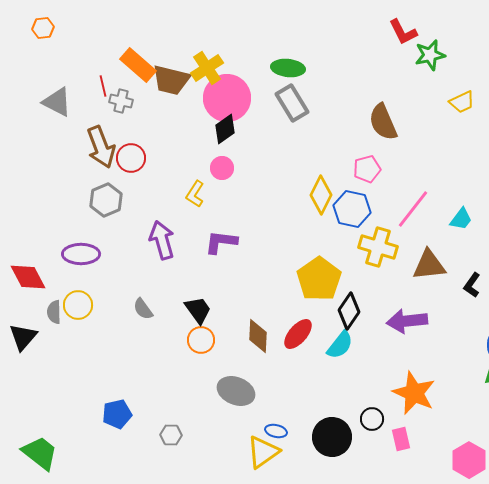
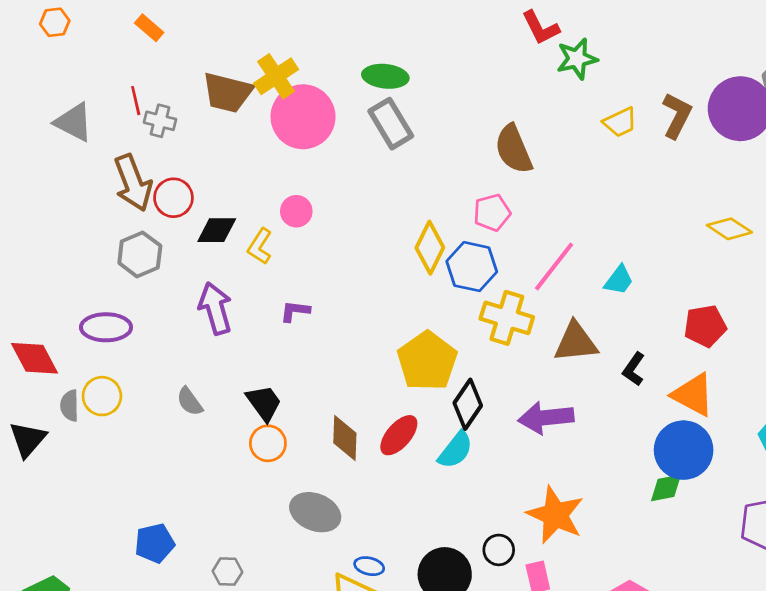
orange rectangle: (138, 65) -> (149, 28), moved, size x0.6
black diamond: (225, 129) -> (217, 230), moved, turned 36
purple L-shape: (221, 242) -> (295, 311), size x0.7

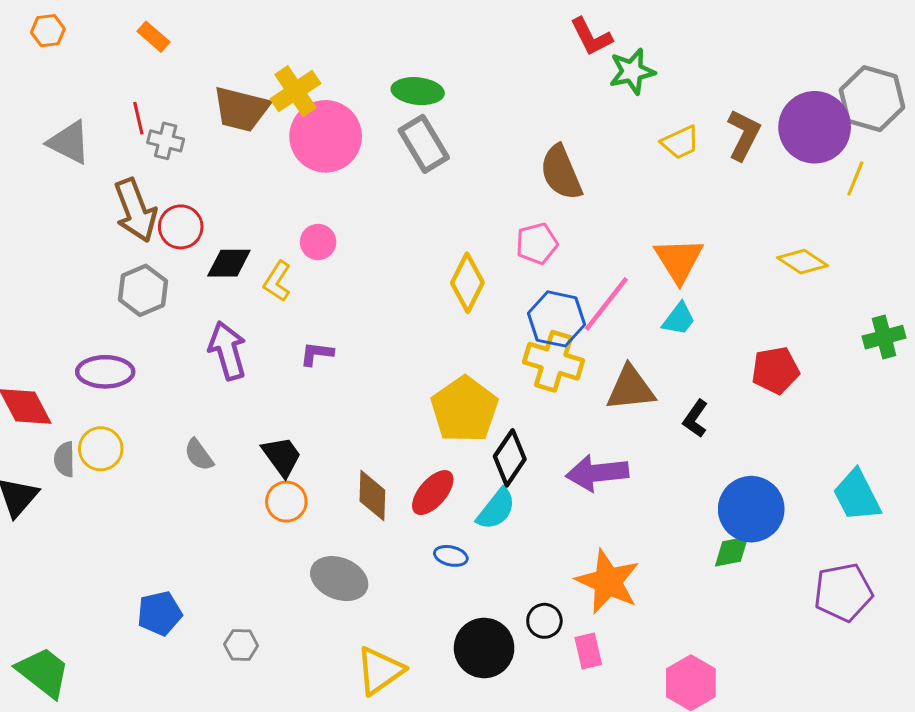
blue hexagon: (472, 267) -> (557, 319), moved
orange triangle: (693, 395) -> (679, 260), moved, turned 30
blue ellipse: (369, 566) -> (451, 556), moved

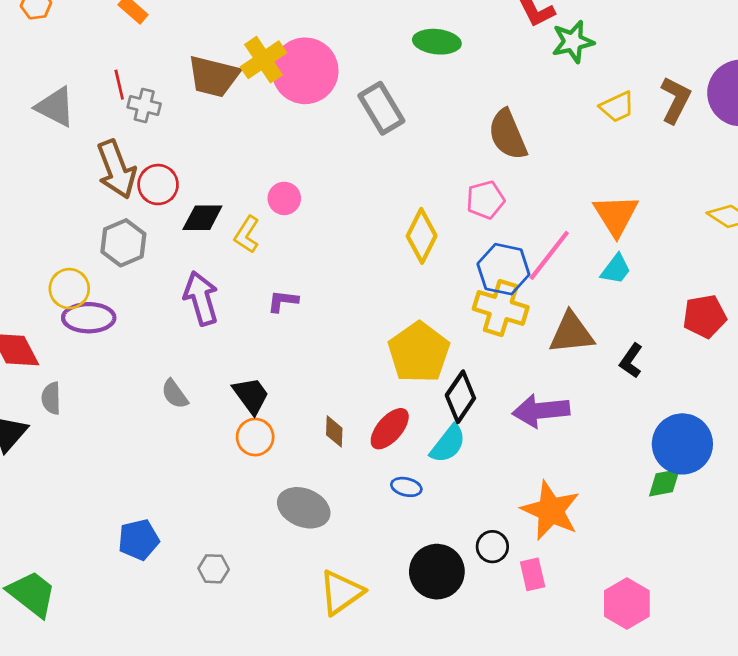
green ellipse: (418, 91) -> (437, 42), moved
pink circle: (326, 136) -> (305, 71), moved
yellow circle: (101, 449) -> (69, 289), moved
brown diamond: (372, 496) -> (334, 431), size x0.7

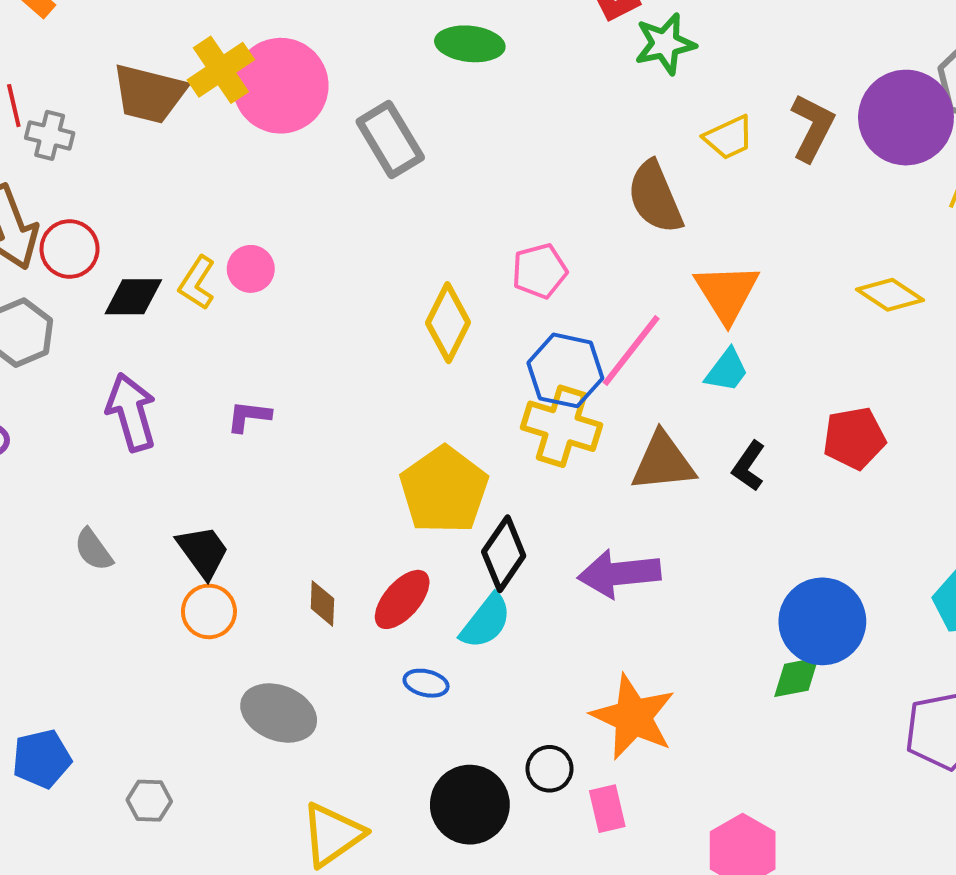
brown semicircle: (508, 135) -> (655, 197), moved
yellow L-shape: (247, 234) -> (197, 283), moved
black L-shape: (631, 361) -> (749, 466), moved

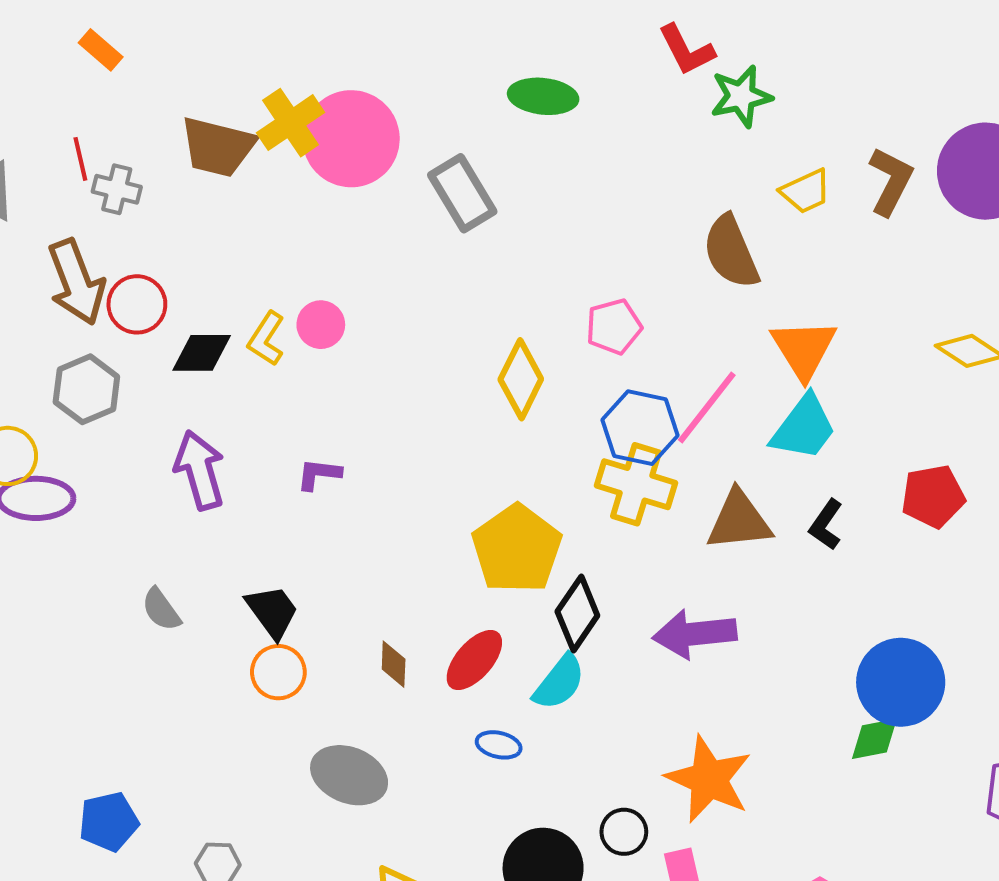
cyan trapezoid: (727, 370) -> (804, 428), size x1.5

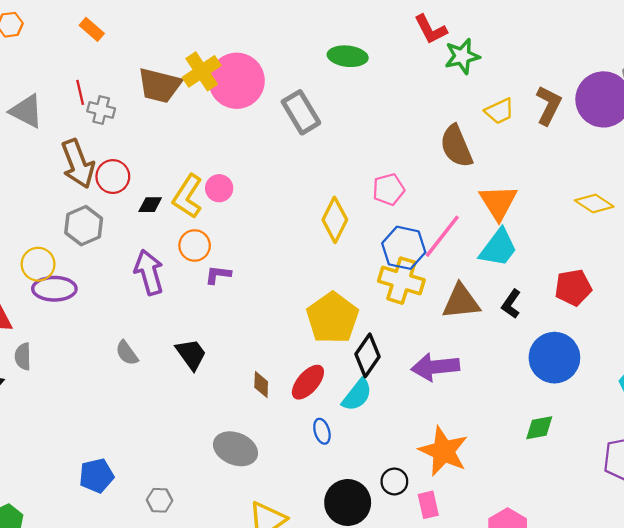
yellow L-shape: (266, 339) -> (188, 196), size x1.4
black diamond: (202, 353) -> (150, 205), size x0.7
orange circle: (278, 672) -> (195, 245), moved
blue circle: (901, 682) -> (554, 358), moved
blue ellipse: (499, 745) -> (322, 431), turned 60

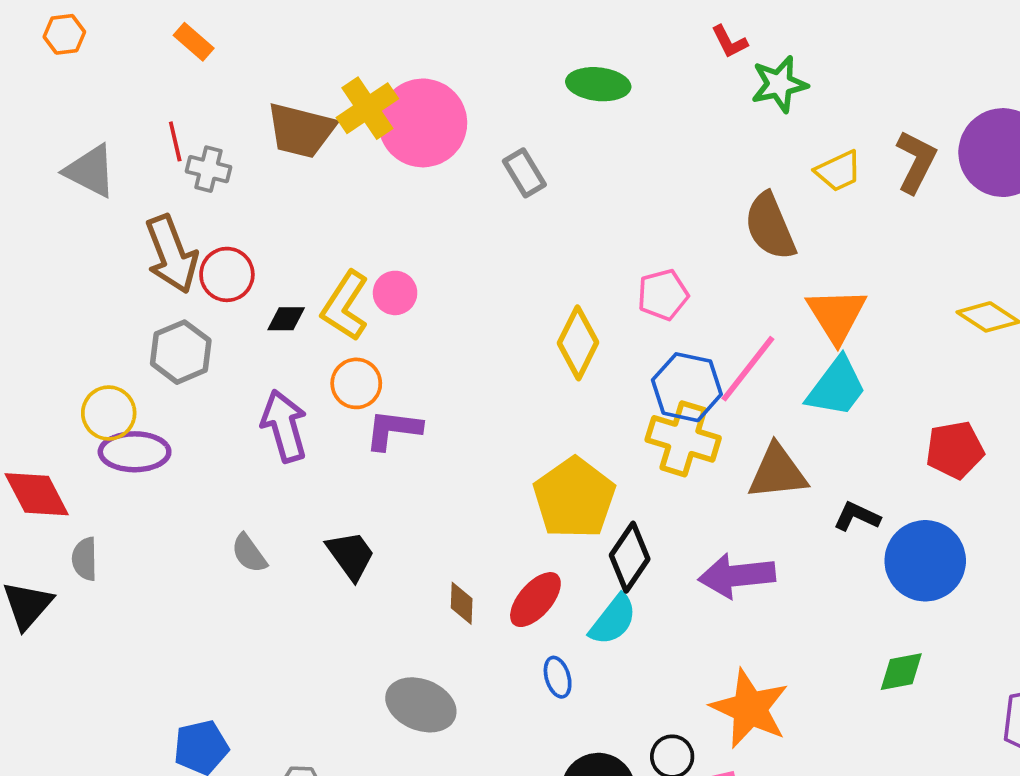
red L-shape: (431, 29) -> (729, 42), size x0.7
gray rectangle: (301, 112) -> (524, 173), size x0.7
purple L-shape: (218, 275) -> (393, 430), size x1.4
black L-shape: (511, 304) -> (857, 516), moved, turned 80

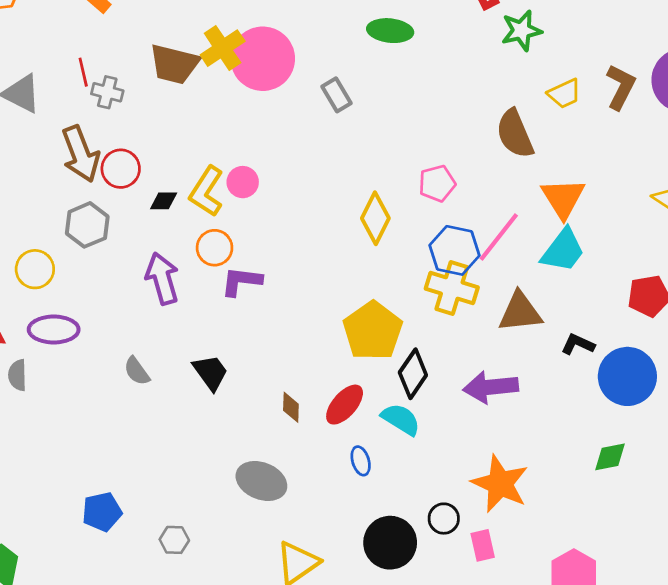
purple ellipse: (135, 452) -> (54, 330), moved
cyan semicircle: (613, 620) -> (401, 419), turned -96

